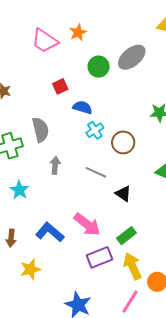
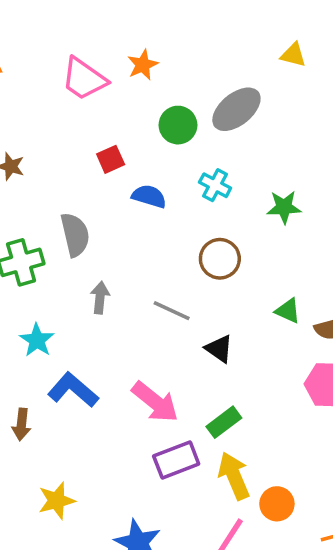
cyan cross: (95, 130) -> (215, 185), moved, turned -30
blue L-shape: (50, 232) -> (73, 390), moved
yellow star: (30, 269) -> (56, 501), moved

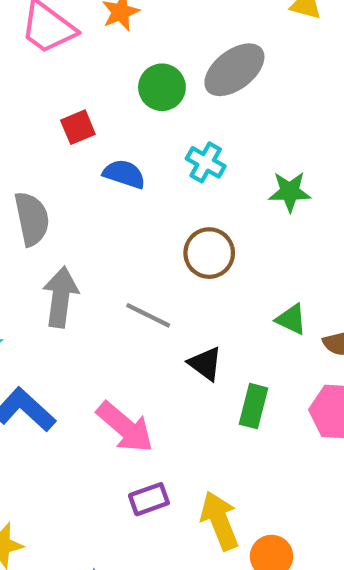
gray arrow: (100, 298) -> (61, 297), size x1.5
green rectangle: (224, 422) -> (253, 406), moved, turned -40
purple rectangle: (176, 460) -> (149, 499), size x0.7

